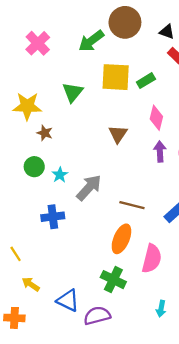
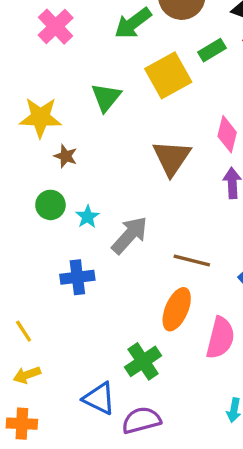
yellow square: (116, 77) -> (168, 75), turned -32
green rectangle: (146, 81) -> (212, 50), moved
brown triangle: (118, 134) -> (172, 158), size x1.4
green cross: (113, 280) -> (143, 361), moved, turned 30
yellow arrow: (31, 284) -> (27, 375), moved, turned -54

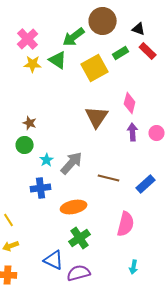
green triangle: (106, 97) -> (58, 60), moved, turned -36
yellow star: (40, 117) -> (33, 64), moved, size x0.7
brown star: (66, 156) -> (30, 123), moved
cyan star: (87, 217) -> (47, 160), moved
orange ellipse: (177, 309) -> (74, 207), moved, turned 55

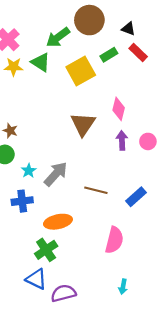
green cross: (80, 238) -> (46, 250), moved

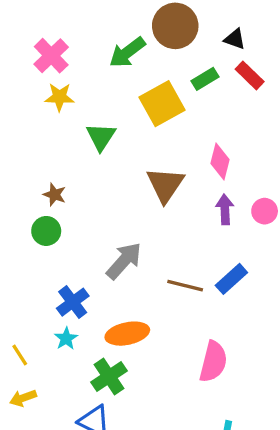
green triangle: (41, 62) -> (101, 137), moved, turned 30
cyan star: (29, 171) -> (66, 338), moved
blue rectangle: (136, 197) -> (231, 279), moved
blue cross: (22, 201) -> (73, 302), turned -30

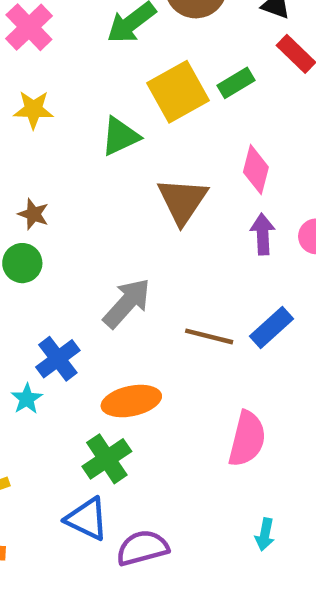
green rectangle: (205, 79) -> (236, 83), moved
yellow star: (59, 97) -> (33, 110), moved
green triangle: (101, 137) -> (120, 136), moved, turned 32
cyan star: (66, 338) -> (27, 399), moved

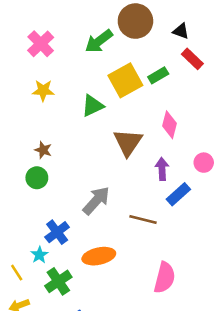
purple arrow: (263, 234) -> (162, 169), moved
blue rectangle: (272, 328) -> (178, 194), moved
green cross: (107, 459) -> (58, 281), moved

